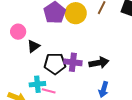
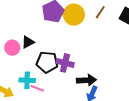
pink circle: (18, 32) -> (12, 48), moved
black arrow: (99, 63) -> (86, 80), moved

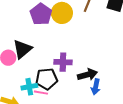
black triangle: (28, 42) -> (22, 49), size x1.5
black pentagon: (47, 62) -> (47, 79), moved

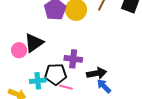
blue arrow: (96, 87) -> (104, 86), turned 119
pink line: (41, 93) -> (66, 87), moved

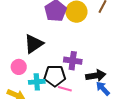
pink circle: (19, 50) -> (19, 67), moved

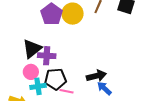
purple cross: (73, 61) -> (47, 56), moved
pink circle: (19, 67) -> (31, 72), moved

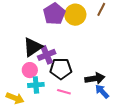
purple cross: (47, 56) -> (47, 55), turned -30
black pentagon: (55, 79) -> (61, 69), moved

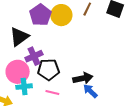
black triangle: (33, 47) -> (19, 37), moved
pink circle: (30, 70) -> (18, 72), size x1.5

